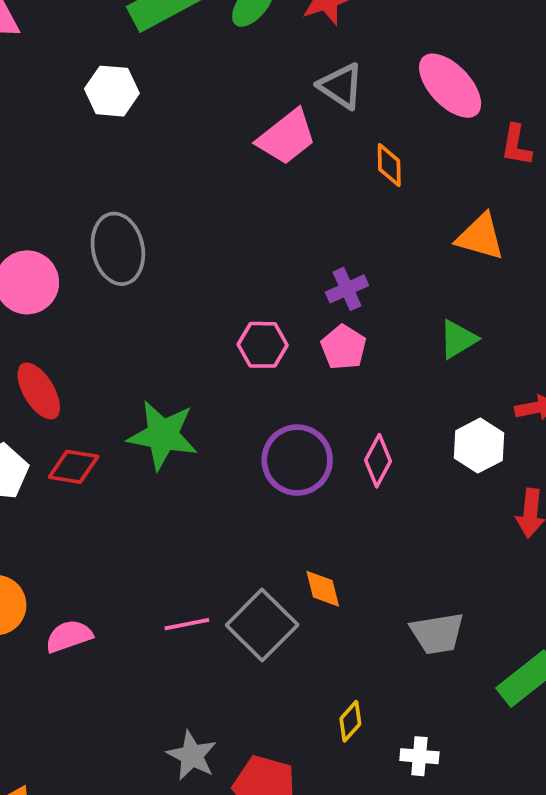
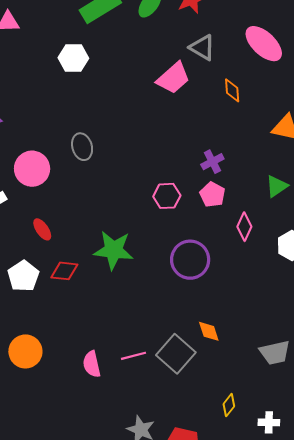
gray ellipse: (118, 249) -> (82, 147), size x0.7
red ellipse: (39, 391) -> (42, 229), size x0.7
pink diamond: (378, 461) -> (244, 227), moved
pink semicircle: (69, 636) -> (92, 364), moved, turned -80

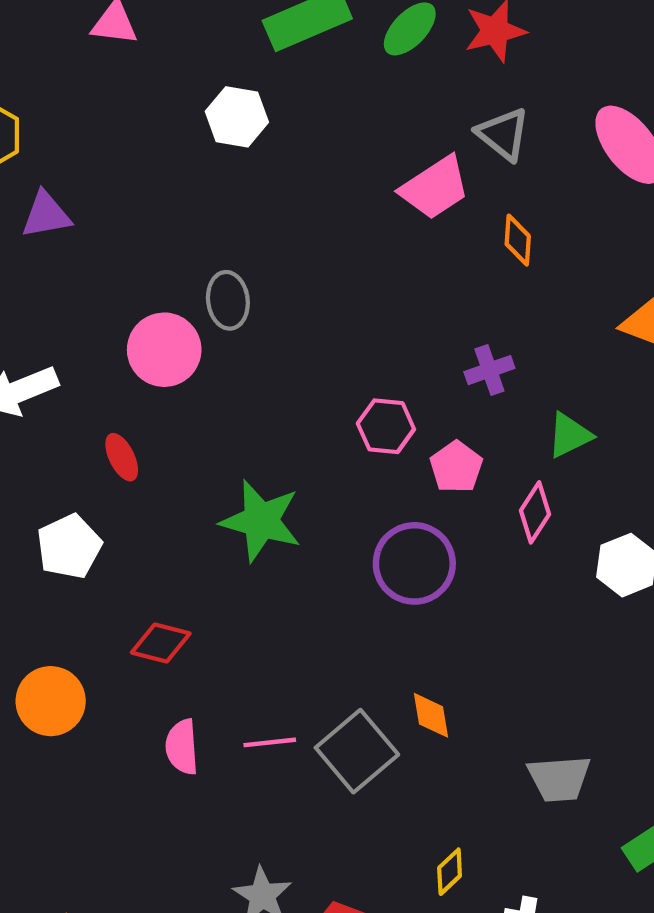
orange diamond: (232, 90) -> (518, 240), moved
pink circle: (32, 169) -> (164, 350), moved
green triangle: (277, 186) -> (569, 435), moved
pink pentagon: (212, 195) -> (456, 467), moved
red diamond: (64, 271) -> (161, 643), moved

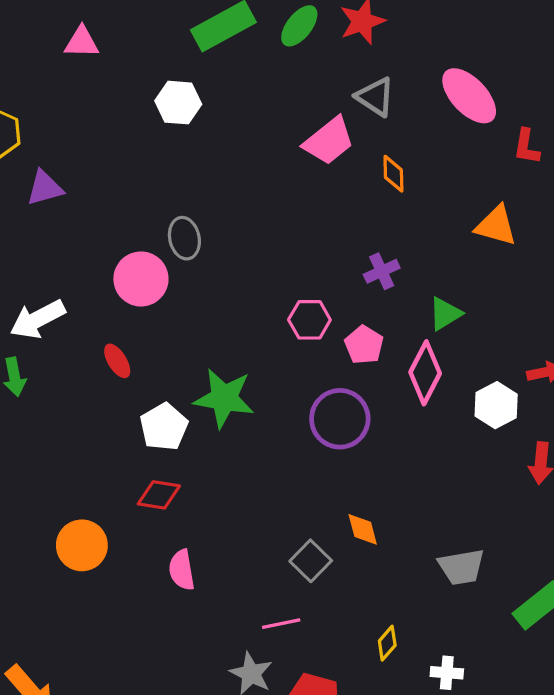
pink diamond: (535, 512) -> (425, 373), size x1.4
white pentagon: (69, 547) -> (164, 427), moved
pink line: (270, 742) -> (281, 624), moved
gray square: (357, 751) -> (311, 561), size x0.7

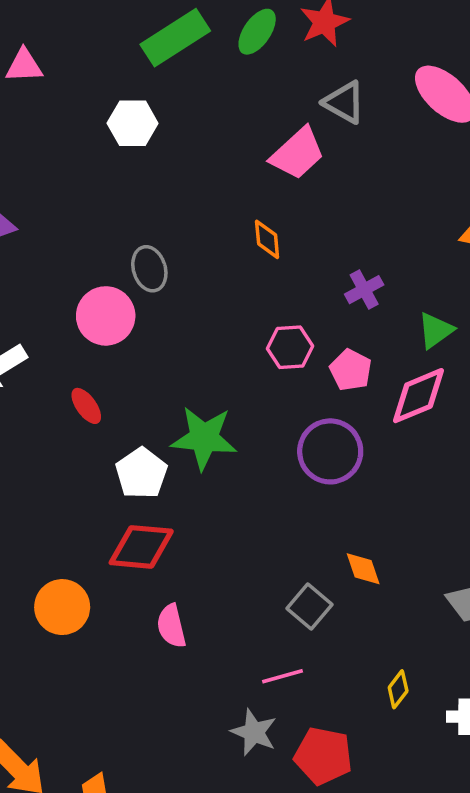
orange diamond: (393, 174) -> (267, 239), moved
pink diamond: (425, 373) -> (418, 396), turned 44
red diamond: (159, 495) -> (141, 547), size x1.4

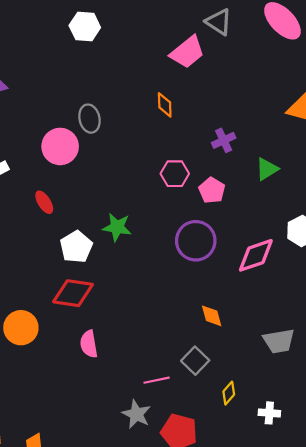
pink diamond: (418, 396) -> (256, 255), moved
green star: (204, 438) -> (117, 227), size x0.7
gray square: (310, 606) -> (195, 361), moved

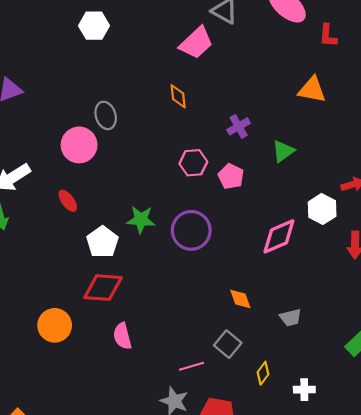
purple circle: (196, 241) -> (191, 230), moved
gray trapezoid: (279, 341) -> (291, 317), moved, size x0.7

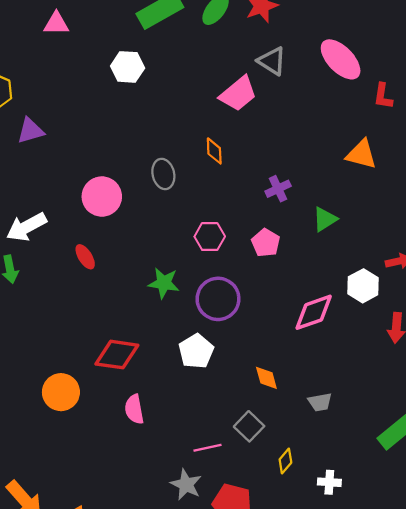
gray ellipse: (106, 115) -> (163, 174), moved
pink hexagon: (193, 163) -> (210, 237), moved
white pentagon: (103, 242) -> (196, 351), moved

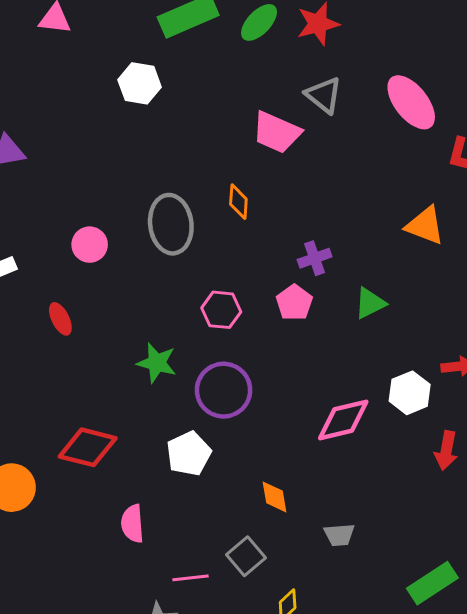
pink trapezoid: (238, 94) -> (277, 132), turned 57
gray ellipse: (163, 174) -> (171, 224), size x1.5
pink circle: (102, 197) -> (90, 245), size x0.7
pink pentagon: (266, 243) -> (294, 303), moved
pink semicircle: (134, 409) -> (132, 524), moved

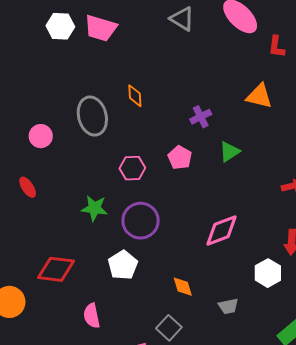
pink trapezoid: (277, 132) -> (101, 28), moved
purple cross: (315, 258) -> (201, 117), moved
white hexagon: (410, 393) -> (268, 273), moved

